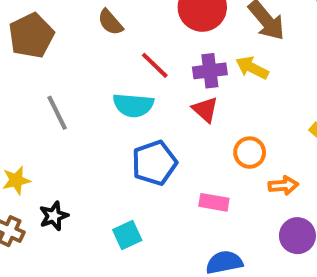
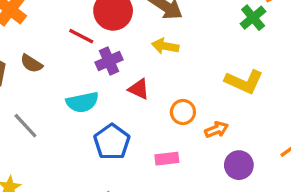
brown semicircle: (110, 22) -> (31, 64), moved
red line: (155, 65) -> (81, 36), moved
purple cross: (210, 71) -> (109, 61), moved

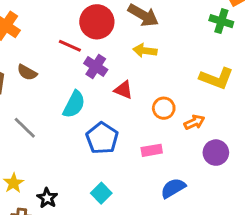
green cross: (253, 18) -> (221, 21), turned -30
purple cross: (109, 61) -> (96, 67), turned -30
cyan semicircle: (82, 102) -> (74, 104), turned -48

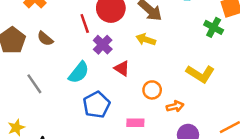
red line: (70, 46) -> (85, 23), turned 36

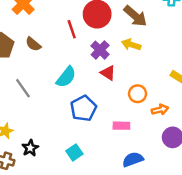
purple cross: (103, 45) -> (100, 50), moved

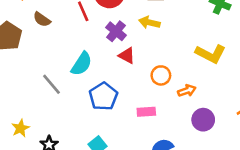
brown semicircle: (33, 44) -> (42, 19), moved
gray line: (23, 88) -> (51, 84), moved

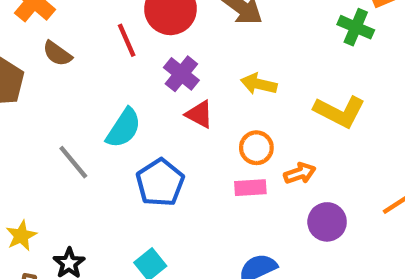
yellow arrow: (149, 23) -> (259, 84), moved
pink rectangle: (146, 112) -> (250, 188), moved

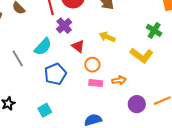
green cross: (356, 27) -> (154, 30), moved
purple cross: (181, 74) -> (64, 26), moved
orange circle: (256, 148) -> (92, 65), moved
purple circle: (327, 222) -> (137, 104), moved

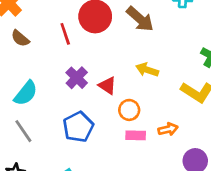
purple cross: (64, 26) -> (77, 78), moved
cyan semicircle: (43, 47) -> (26, 93), moved
gray line: (18, 58) -> (23, 131), moved

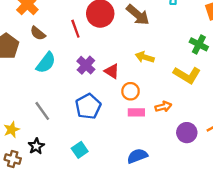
cyan semicircle: (26, 93) -> (46, 63), moved

